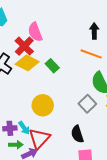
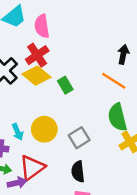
pink semicircle: (35, 32) -> (42, 26), moved
gray square: (87, 104) -> (79, 138), moved
cyan arrow: (24, 128) -> (18, 132), moved

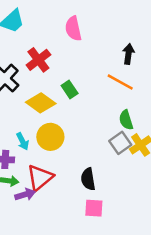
pink semicircle: (42, 26) -> (73, 29), moved
yellow diamond: (36, 76) -> (41, 103), moved
green semicircle: (117, 117) -> (126, 120), size x0.7
gray square: (79, 138) -> (120, 143), moved

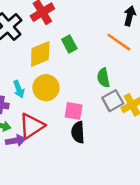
yellow diamond: (41, 103) -> (40, 54), turned -64
green semicircle: (126, 120) -> (103, 78), moved
pink square: (94, 208) -> (74, 111), moved

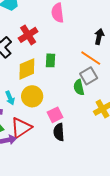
green rectangle: (69, 44) -> (50, 60), turned 32
gray square: (113, 101) -> (89, 76), moved
pink square: (74, 111) -> (55, 115), turned -35

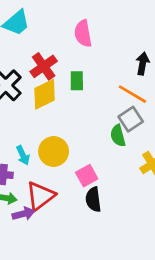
green rectangle: (50, 60) -> (77, 81), moved
yellow diamond: (27, 69) -> (45, 94), moved

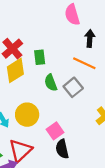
pink semicircle: (83, 33) -> (72, 15), moved
gray square: (131, 119) -> (73, 87), moved
green semicircle: (118, 136) -> (51, 83), moved

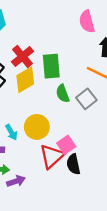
green rectangle: (40, 57) -> (51, 66), size x1.5
red triangle: (20, 150) -> (52, 156), moved

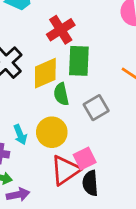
red cross: (23, 56) -> (61, 30), moved
green semicircle: (63, 94) -> (61, 94), moved
gray square: (86, 99) -> (96, 108), moved

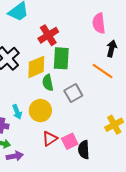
pink square: (85, 158) -> (70, 141), moved
red triangle: (65, 170) -> (50, 139), size x0.7
black semicircle: (90, 183) -> (84, 150), moved

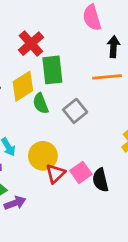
orange line: (103, 71) -> (107, 77), turned -30
yellow circle: (40, 111) -> (43, 156), moved

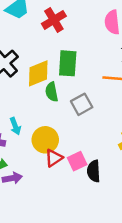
red cross: (31, 44) -> (54, 20), moved

